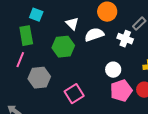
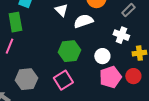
white cross: (125, 39) -> (121, 35), moved
green hexagon: (63, 47) -> (69, 51), moved
gray hexagon: (39, 78) -> (26, 79), moved

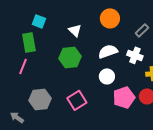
white semicircle: (83, 21) -> (108, 51), moved
green hexagon: (69, 51) -> (70, 57), moved
white circle: (102, 56) -> (107, 76), moved

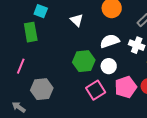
green hexagon: (70, 57) -> (84, 61), moved
pink line: (23, 66) -> (21, 66), moved
pink square: (77, 100) -> (96, 90), moved

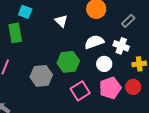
white circle: (109, 66) -> (104, 64), moved
gray hexagon: (42, 89) -> (41, 76), moved

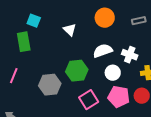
gray rectangle: (128, 21) -> (139, 21), moved, turned 32
pink pentagon: (110, 88) -> (119, 97), turned 30

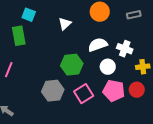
white triangle: (70, 30) -> (65, 24), turned 32
gray hexagon: (50, 85) -> (53, 91), moved

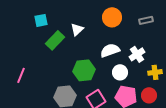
cyan square: (29, 15) -> (41, 20), turned -32
green rectangle: (19, 36) -> (55, 40), moved, turned 54
white cross: (125, 49) -> (137, 54), turned 35

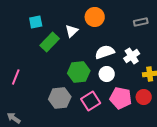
orange circle: (112, 17) -> (95, 17), moved
white circle: (120, 72) -> (107, 74), moved

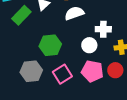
white semicircle: (105, 52) -> (74, 13), moved
white cross: (132, 56) -> (103, 29), turned 35
white circle: (107, 74) -> (89, 45), moved

